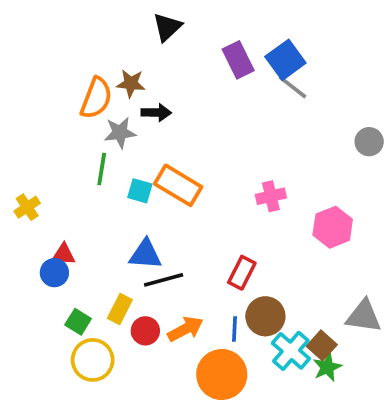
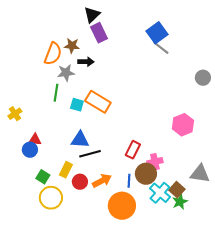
purple rectangle: (238, 60) -> (99, 33), moved
pink cross: (271, 196) -> (155, 162), moved

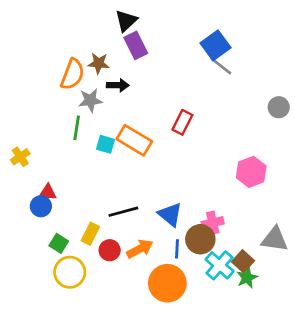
blue triangle: (80, 140) -> (170, 214), moved, turned 36
red rectangle: (133, 150) -> (182, 122), moved

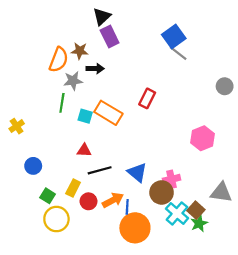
red triangle: (48, 192) -> (84, 150), moved
blue line: (177, 249) -> (127, 207), moved

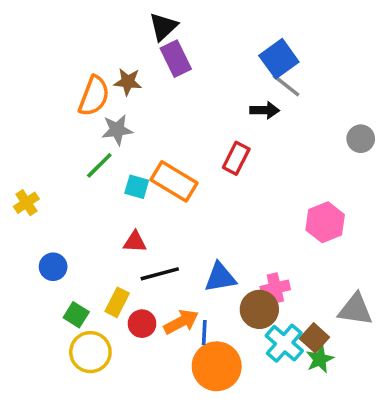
black arrow: (95, 69) -> (265, 110), moved
green line: (62, 103) -> (99, 165), turned 36
blue triangle: (137, 173) -> (220, 277), turned -50

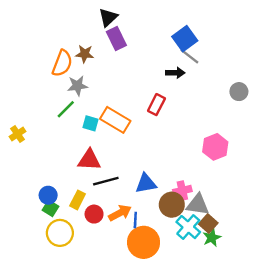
red triangle: (135, 242) -> (89, 160), size x1.5
blue circle: (53, 267) -> (48, 195), moved
gray triangle: (355, 309) -> (198, 205), moved

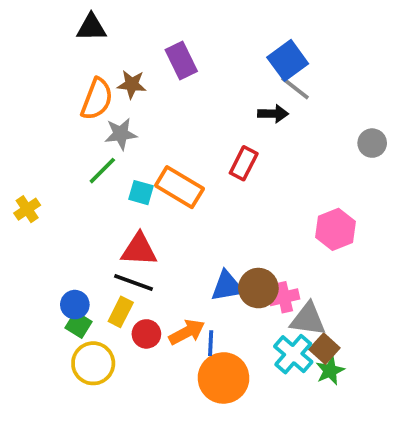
black triangle: (108, 17) -> (91, 27), moved, turned 42
black line: (106, 181) -> (134, 283), moved, turned 35
brown circle: (172, 205) -> (258, 288), moved

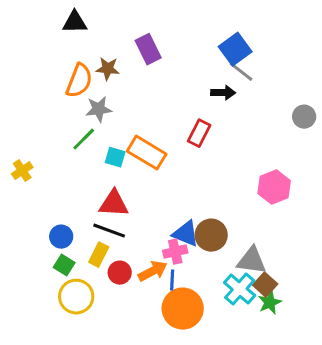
blue triangle: (227, 286) -> (186, 234), turned 32
pink cross: (284, 297) -> (175, 252), moved
blue circle: (75, 305) -> (61, 237), moved

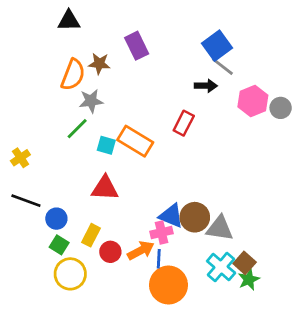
pink hexagon: (274, 187) -> (253, 101), moved
black line: (109, 231) -> (26, 201), moved
gray triangle: (252, 261) -> (220, 228), moved

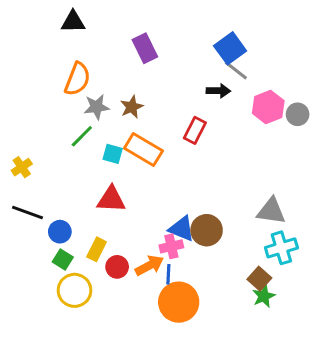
brown star: (99, 64) -> (132, 107), moved, turned -30
gray triangle: (220, 228) -> (271, 211), moved
cyan cross: (221, 267) -> (281, 248), moved, turned 32

